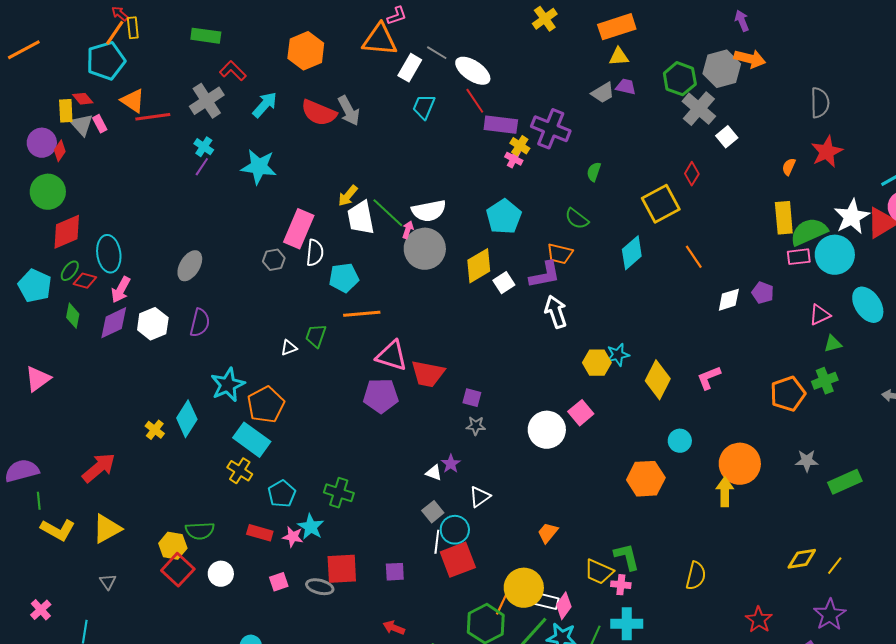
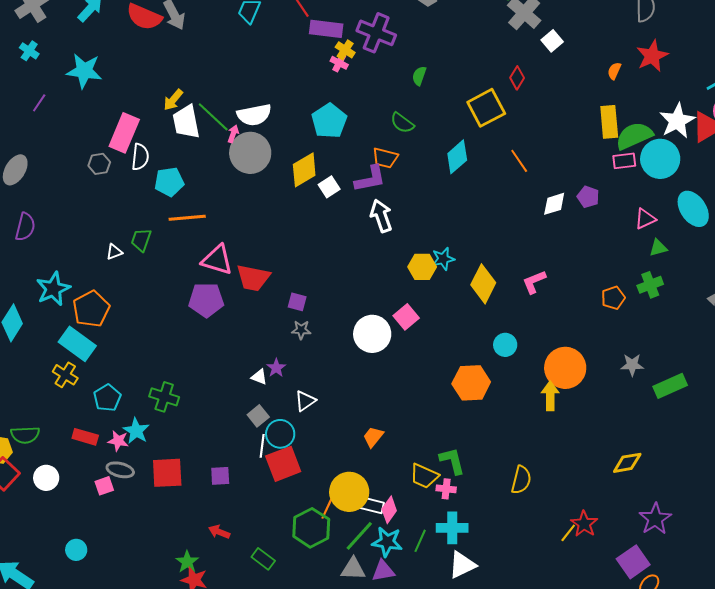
purple line: (202, 167) -> (39, 103), moved
orange pentagon: (788, 394) -> (613, 298), size x0.7
yellow line: (835, 566) -> (568, 533), moved
gray ellipse: (320, 587) -> (120, 470), moved

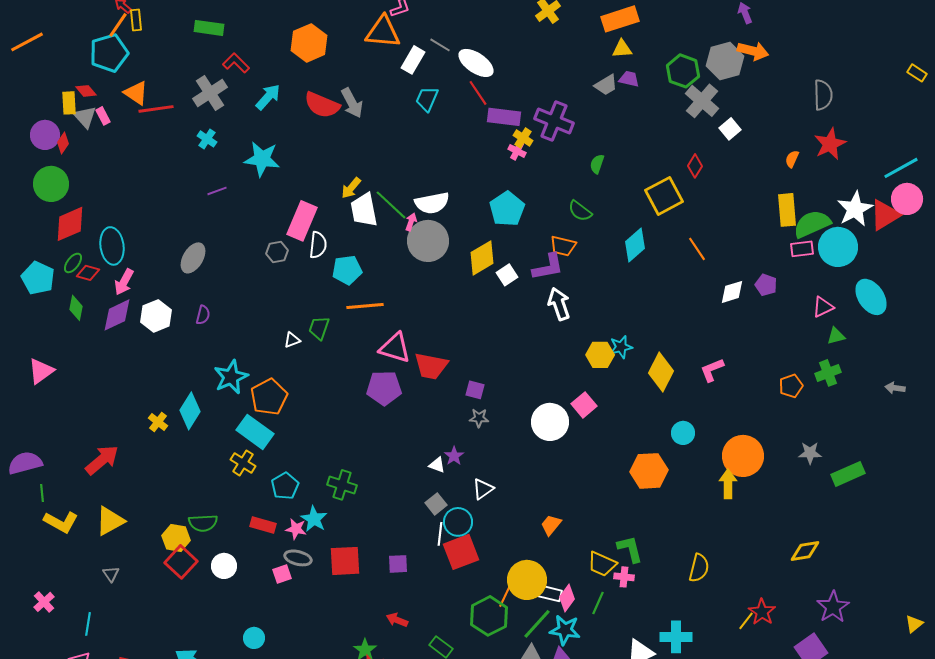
purple line: (39, 103) -> (217, 191), turned 36
purple semicircle: (25, 227) -> (203, 315), size x0.7
cyan cross: (452, 528) -> (676, 637), moved
green line: (420, 541) -> (598, 603), moved

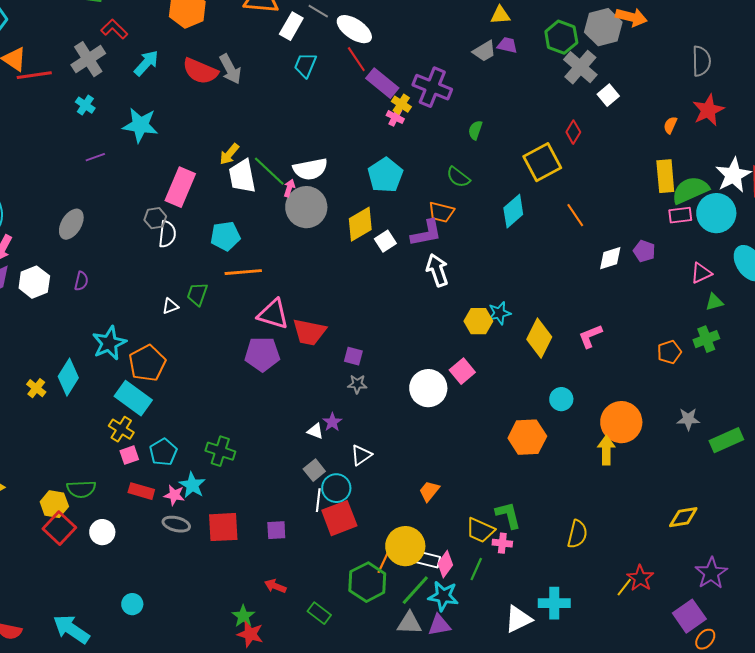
purple rectangle: (504, 117) -> (382, 83), turned 32
white semicircle: (318, 245) -> (167, 234), moved
pink square: (282, 574) -> (129, 455), moved

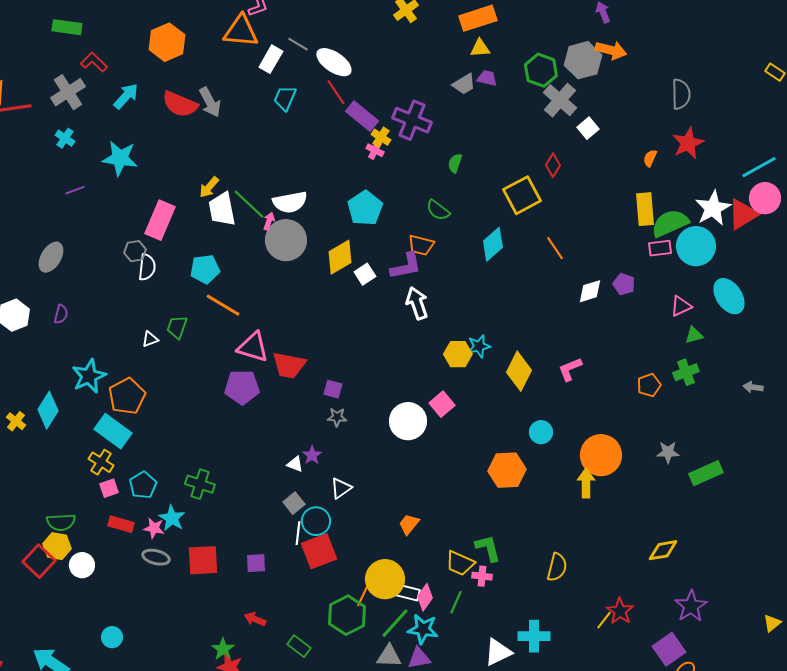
orange line: (243, 272) -> (223, 305), turned 36
yellow hexagon: (54, 504) -> (57, 546), moved

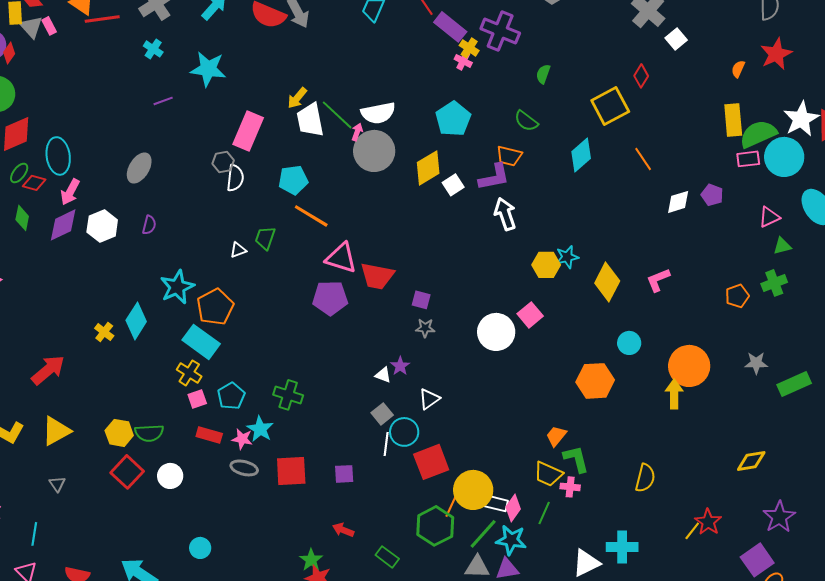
orange trapezoid: (409, 524) -> (556, 436), moved
yellow hexagon: (57, 546) -> (119, 433), moved
red square: (319, 551) -> (431, 462), moved

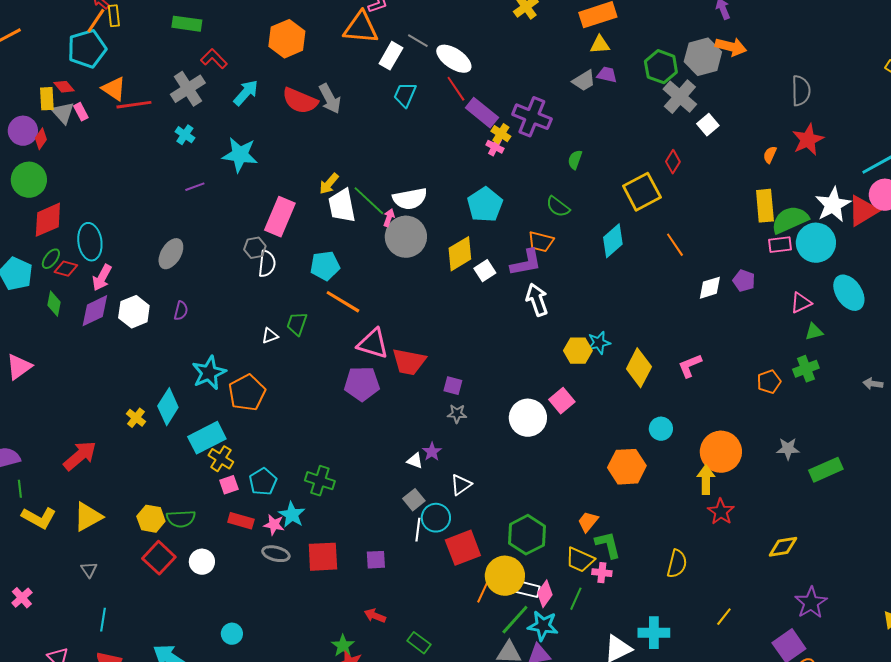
cyan rectangle: (201, 342) -> (207, 438), moved, turned -63
red star: (708, 522) -> (721, 512), moved
green hexagon: (435, 526) -> (527, 535), moved
cyan line: (34, 534) -> (103, 620), moved

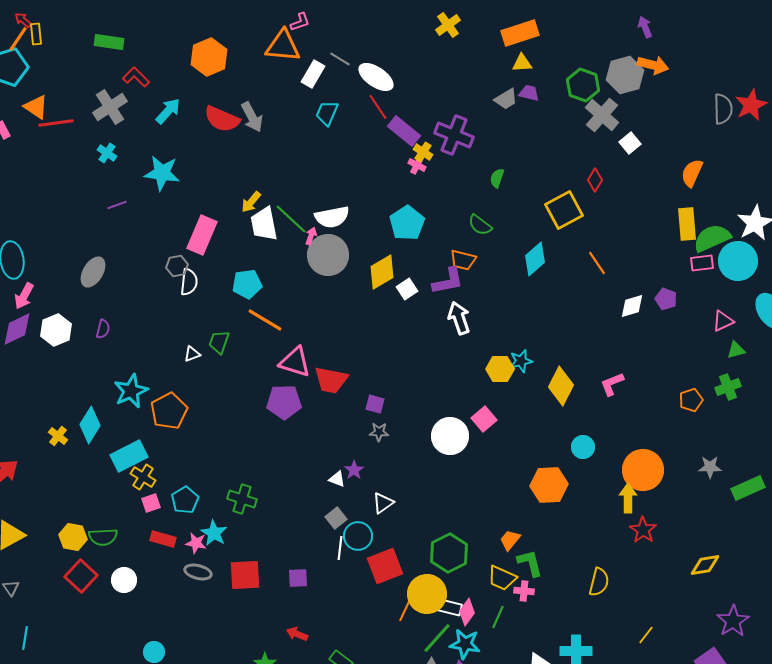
red star: (808, 140) -> (751, 105), moved
orange semicircle: (770, 155) -> (692, 173), size x1.6

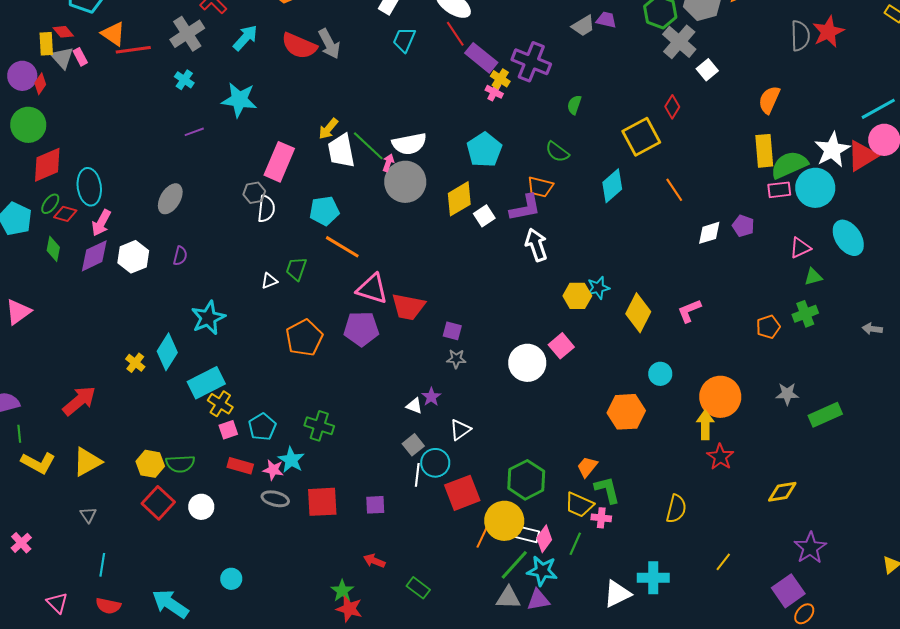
orange pentagon: (169, 411) -> (304, 338), moved

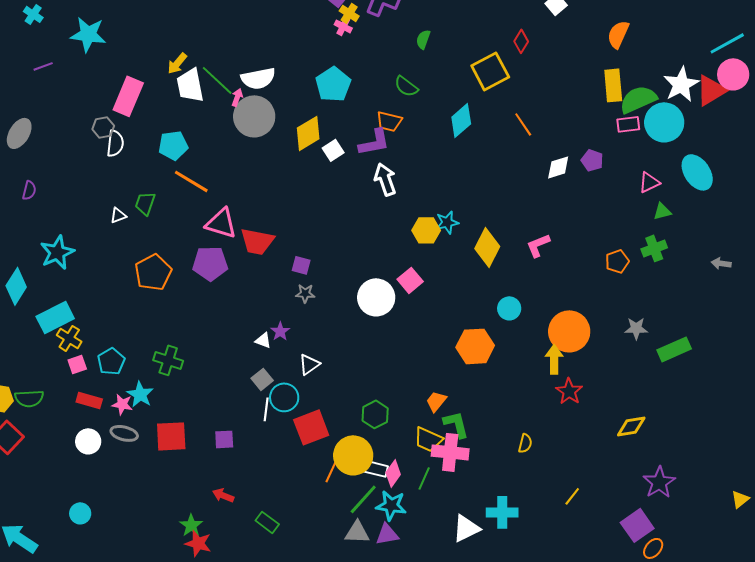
green hexagon: (526, 480) -> (375, 414), size x0.7
white circle: (201, 507) -> (88, 441), moved
yellow semicircle: (676, 509) -> (525, 443), size x0.7
pink cross: (601, 518) -> (450, 452), size x1.8

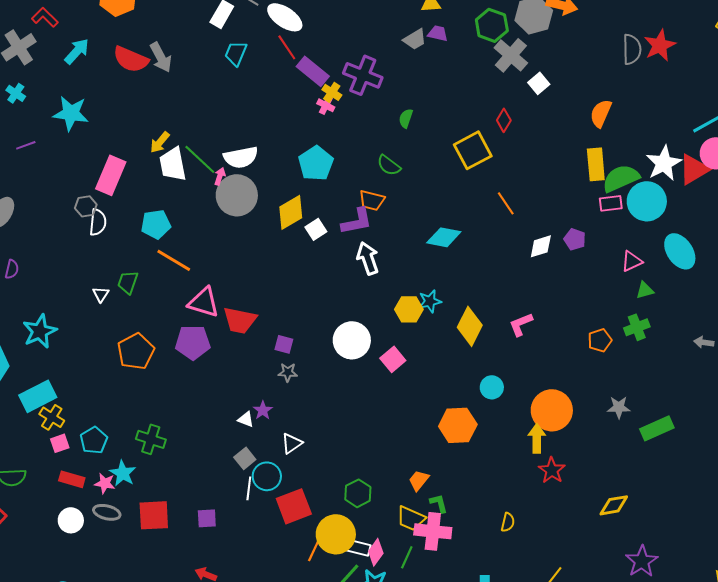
cyan diamond: (461, 120) -> (444, 237), moved, turned 52
white triangle: (118, 215) -> (101, 294), turned -36
white circle: (376, 297) -> (352, 340), moved
green L-shape: (456, 424) -> (439, 503), size x0.7

